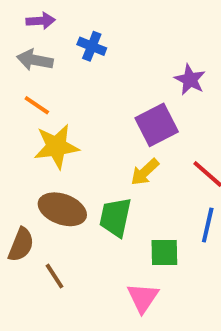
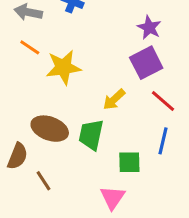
purple square: (157, 125) -> (146, 63), moved
yellow star: (56, 146) -> (63, 67), moved

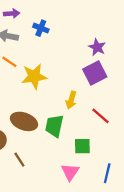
yellow arrow: (114, 99) -> (71, 100), turned -30
red line: (163, 101) -> (100, 116), moved
blue line: (163, 141) -> (107, 173), moved

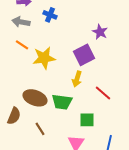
purple square: (95, 73) -> (84, 55), moved
green trapezoid: (54, 126) -> (62, 102), turned -95
brown line: (19, 160) -> (40, 129), moved

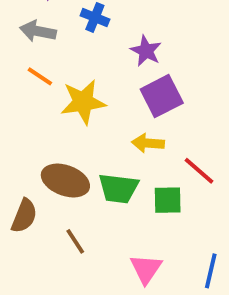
purple star: (100, 32) -> (146, 51), moved
yellow arrow: (77, 79) -> (148, 143), turned 77
green square: (87, 120) -> (168, 200), moved

